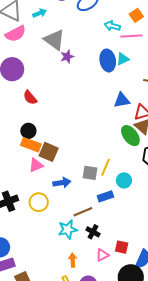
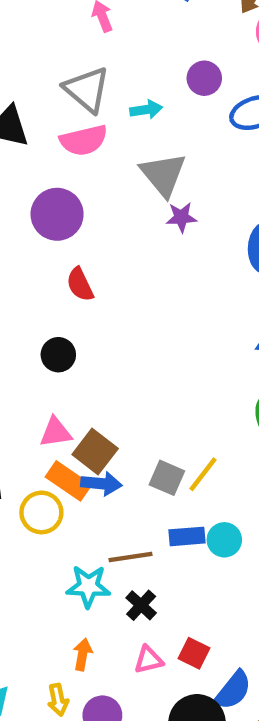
orange rectangle: (31, 145) -> (68, 481), moved
brown square: (49, 152) -> (95, 451), moved
cyan circle: (124, 180) -> (224, 540), moved

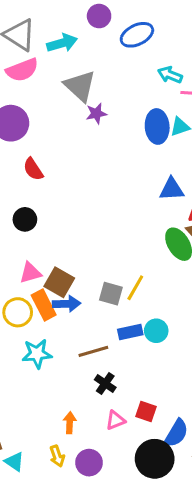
cyan arrow: (146, 110) -> (62, 43), size x1.4
orange rectangle: (68, 481) -> (44, 305), turned 36
yellow circle: (41, 512) -> (18, 312), moved
cyan star: (88, 586) -> (37, 354), moved

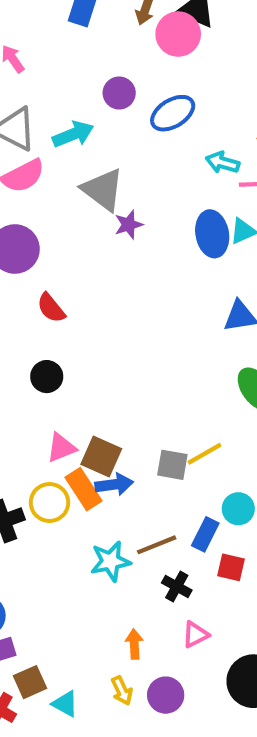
yellow line: (135, 288) -> (205, 454), turned 36
blue rectangle: (130, 332) -> (205, 534), moved, turned -45
cyan star: (37, 354) -> (110, 561), moved
red square: (146, 411) -> (231, 567), moved

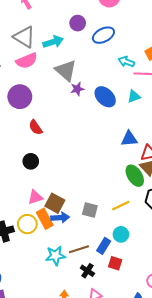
blue ellipse: (212, 234) -> (105, 97), moved, turned -40
yellow line: (205, 454) -> (121, 206), moved

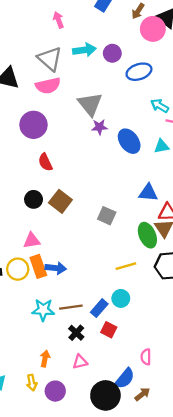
cyan arrow: (53, 42) -> (84, 50), moved
brown square: (55, 203) -> (60, 201), moved
gray square: (90, 210) -> (107, 216), moved

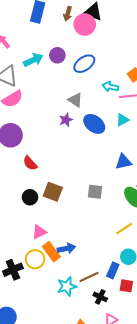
gray triangle: (90, 104) -> (75, 100), moved, size x0.7

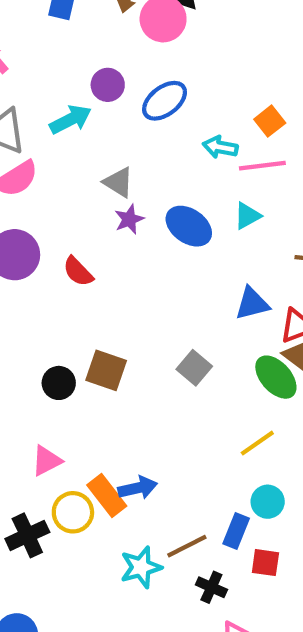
cyan arrow: (33, 60) -> (71, 119), moved
gray triangle: (75, 100) -> (118, 182), moved
red semicircle: (30, 163) -> (78, 272), moved
gray square: (95, 192) -> (194, 368), turned 35
pink triangle: (39, 232) -> (47, 461), moved

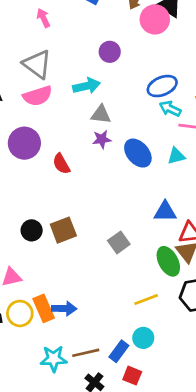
blue ellipse: (165, 101) -> (162, 86), moved
cyan arrow: (71, 119) -> (87, 86), moved
gray triangle: (118, 182) -> (101, 114), turned -40
brown square: (106, 370) -> (63, 230), turned 36

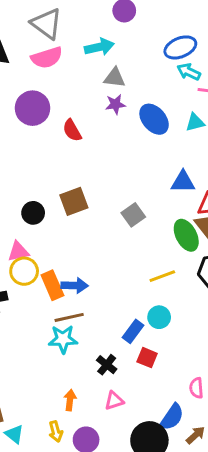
black circle: (32, 230) -> (33, 213), moved
yellow circle: (20, 313) -> (24, 271), moved
brown line: (86, 353) -> (69, 317), moved

